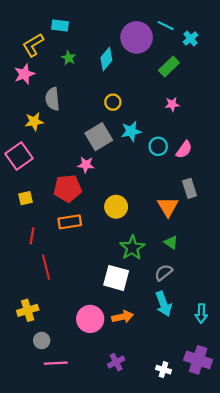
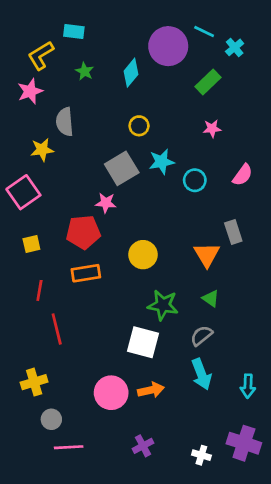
pink semicircle: (184, 150) -> (243, 175), moved
green star: (132, 248) -> (163, 305), turned -30

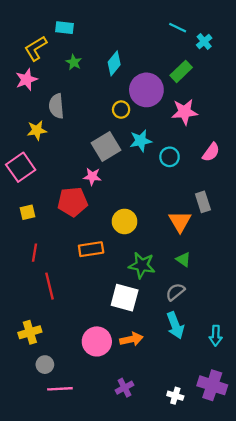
purple circle: (168, 46) -> (146, 90), moved
pink star: (212, 128) -> (185, 112), size x1.6
orange rectangle: (86, 273) -> (91, 249), moved

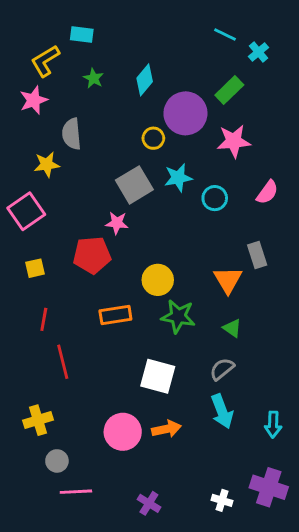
green star: (142, 265) -> (178, 316), moved
purple cross: (125, 388) -> (149, 503), moved, turned -30

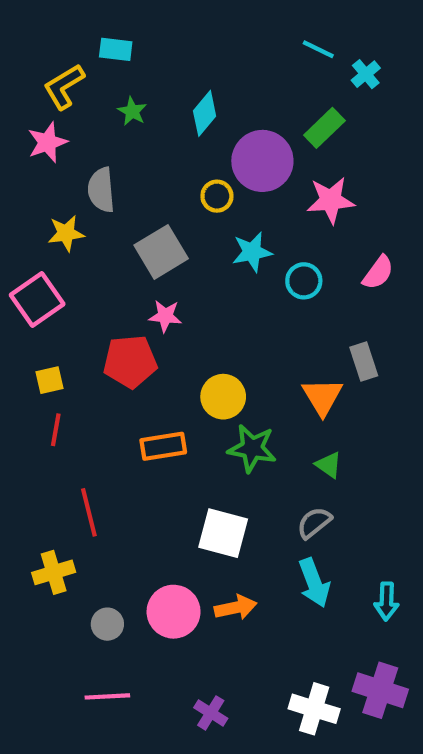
gray square: (134, 185) -> (161, 252), moved
red line: (44, 319) -> (56, 430), moved
yellow cross: (38, 420) -> (54, 572), moved
gray circle: (57, 461) -> (107, 624), moved
white cross: (222, 500) -> (314, 709), size x1.6

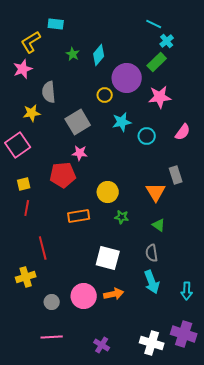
cyan cross: (366, 74) -> (167, 41), moved
green star: (132, 111) -> (73, 54), moved
green star: (252, 448) -> (122, 217), size x0.6
gray semicircle: (314, 523) -> (152, 253), turned -60

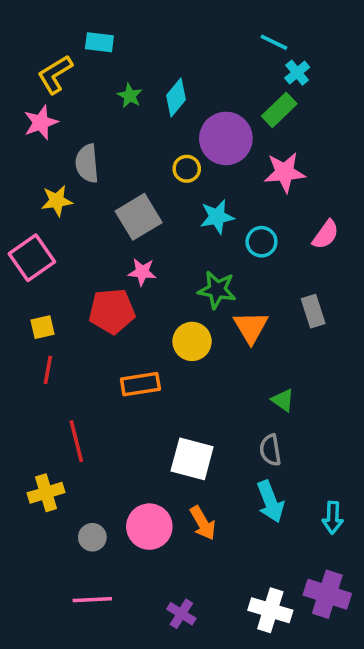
orange triangle: (156, 192) -> (251, 327), moved
green star: (122, 217) -> (217, 290), moved, size x1.5
orange arrow: (114, 294) -> (203, 523), turned 72

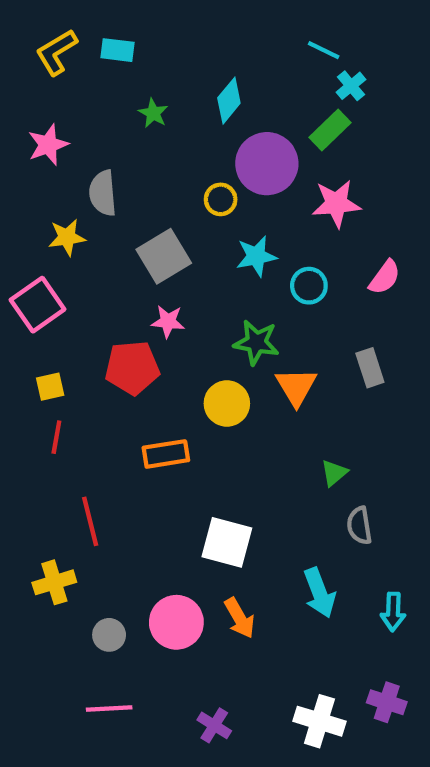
yellow L-shape: (55, 74) -> (56, 52), moved
cyan diamond: (176, 98) -> (229, 101), moved
green triangle: (283, 400) -> (334, 473), turned 45
gray semicircle: (270, 450) -> (359, 526), moved
purple cross: (327, 594) -> (387, 702), size x0.7

